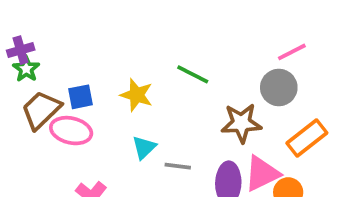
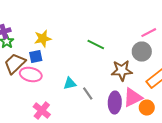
yellow star: (137, 95) -> (43, 39), moved, turned -30
cyan triangle: (144, 147) -> (70, 84), turned 32
gray line: (178, 166) -> (88, 94), turned 48

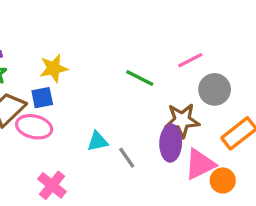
pink line: (149, 33) -> (190, 60), moved
purple ellipse: (115, 103) -> (171, 143), moved

